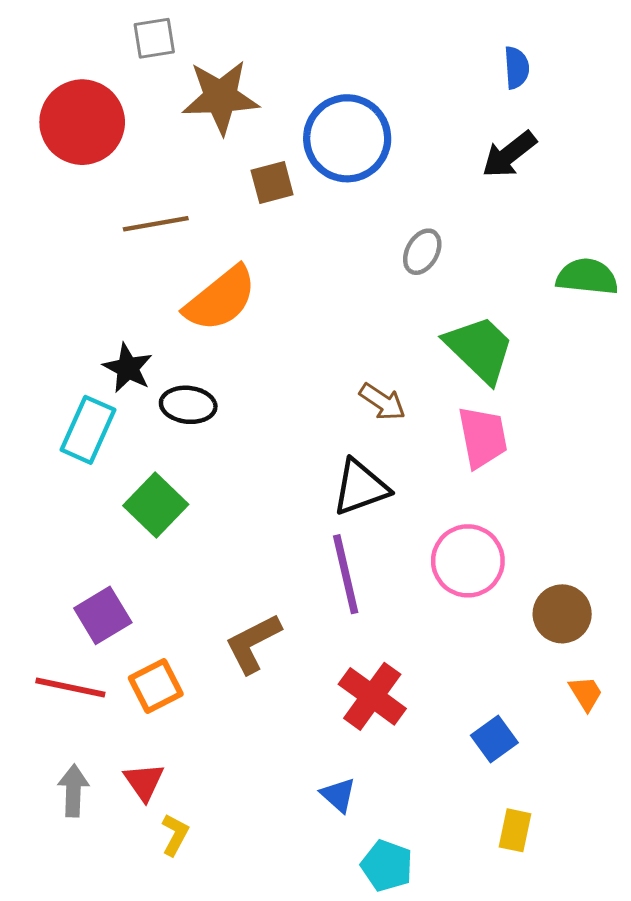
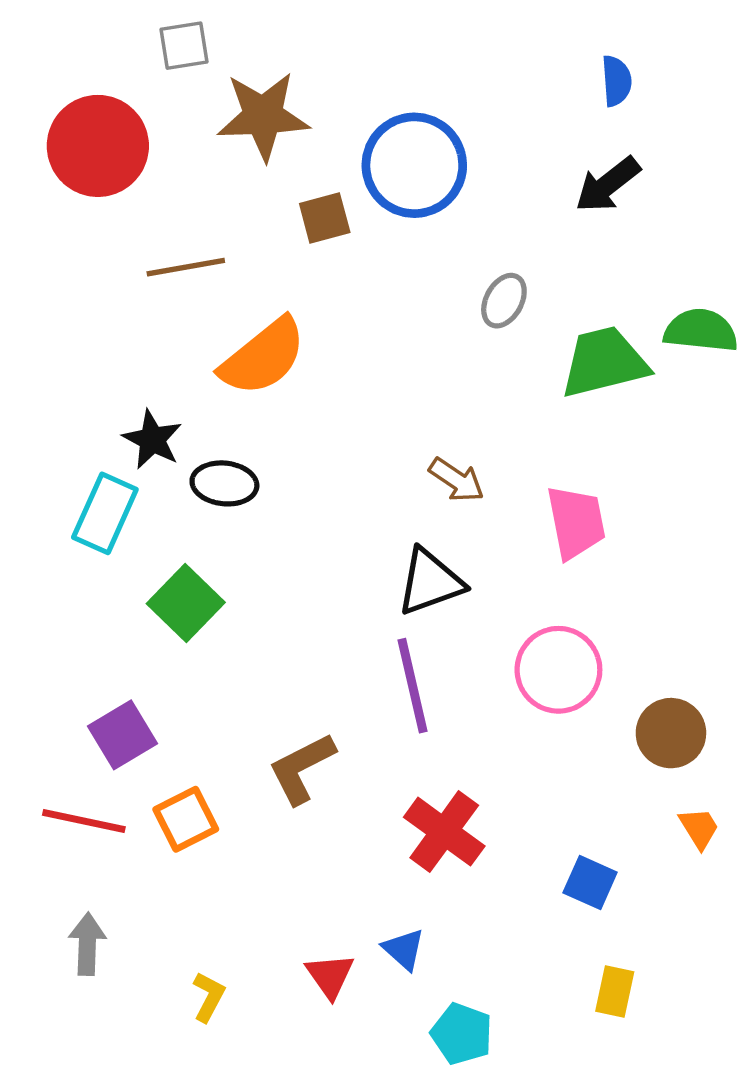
green trapezoid: (480, 349) -> (604, 362), moved, turned -58
blue square: (494, 739) -> (590, 883), turned -30
red triangle: (144, 782) -> (330, 976), moved

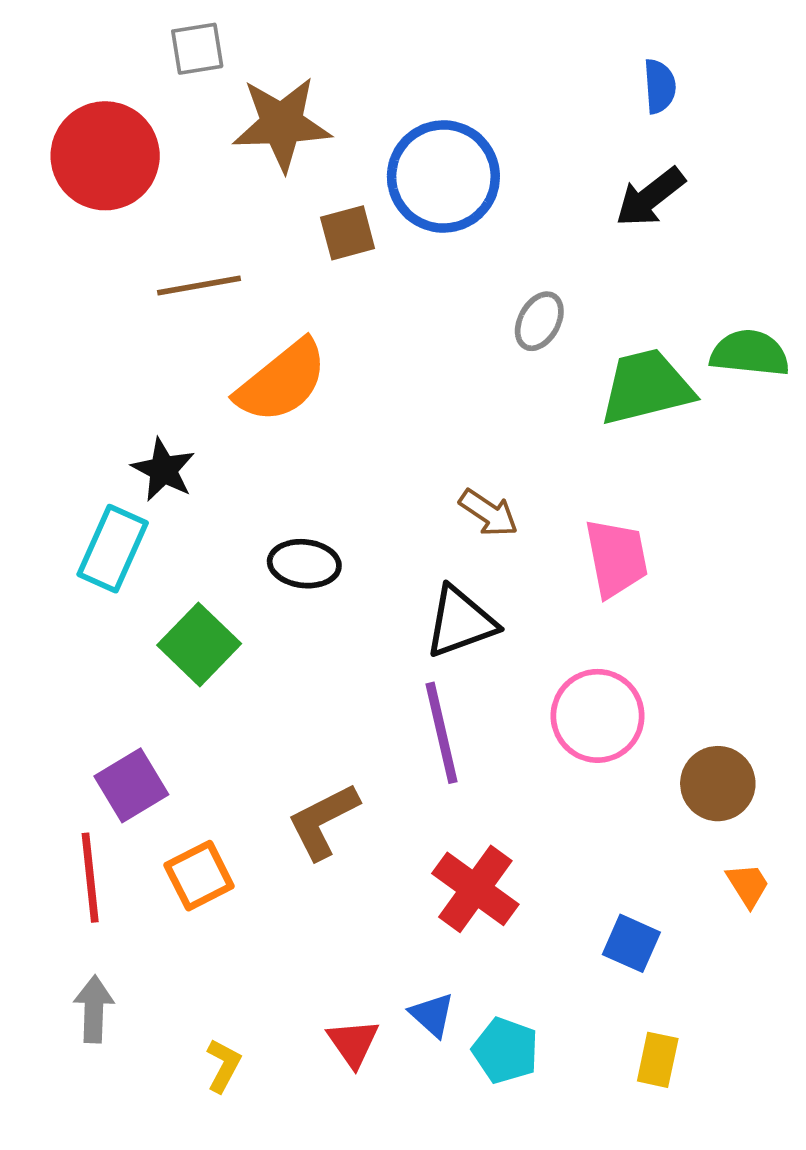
black ellipse: (224, 483) -> (304, 564), moved
red line: (84, 821) -> (90, 878), turned 72
cyan pentagon: (462, 1034) -> (505, 1050), moved

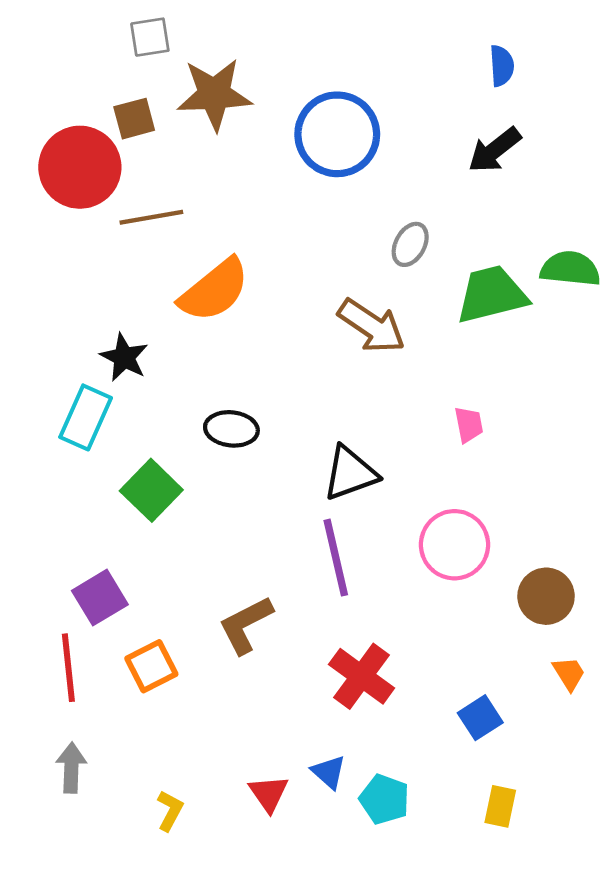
red circle: (105, 156) -> (80, 167), moved
brown square: (348, 233) -> (134, 119), moved
brown arrow: (489, 513) -> (372, 326), moved, size x1.5
pink trapezoid: (616, 558) -> (469, 425), size x0.6
blue square: (631, 943) -> (480, 718), turned 33

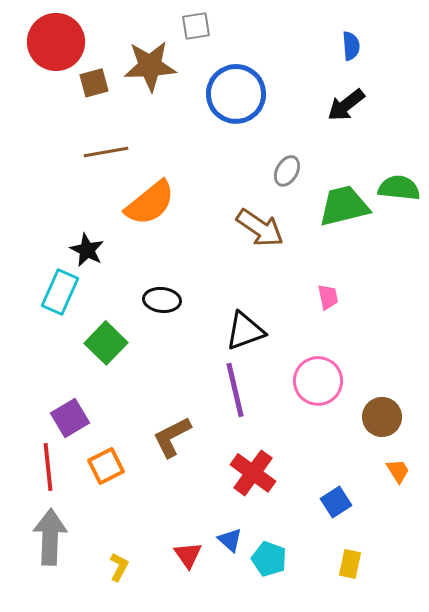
gray square: (150, 37) -> (196, 26), moved
red circle: (80, 167) -> (56, 42), moved
gray arrow: (71, 768) -> (50, 537), size x1.6

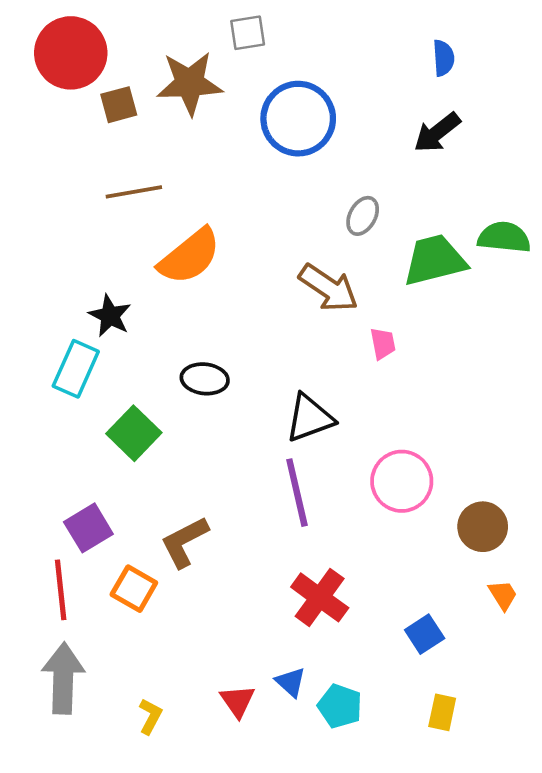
pink trapezoid: (328, 297) -> (383, 344), moved
brown L-shape: (172, 437) -> (184, 542), moved
orange square: (106, 466) -> (134, 589), turned -33

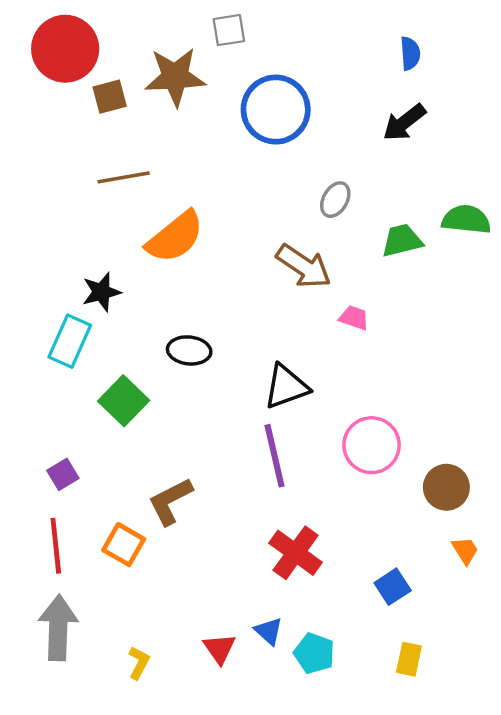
green trapezoid: (435, 260) -> (402, 241), size x0.7
black star: (110, 316) -> (101, 292), turned 30
pink trapezoid: (383, 344) -> (354, 318), turned -60
purple square: (88, 528) -> (63, 474), moved, size x0.7

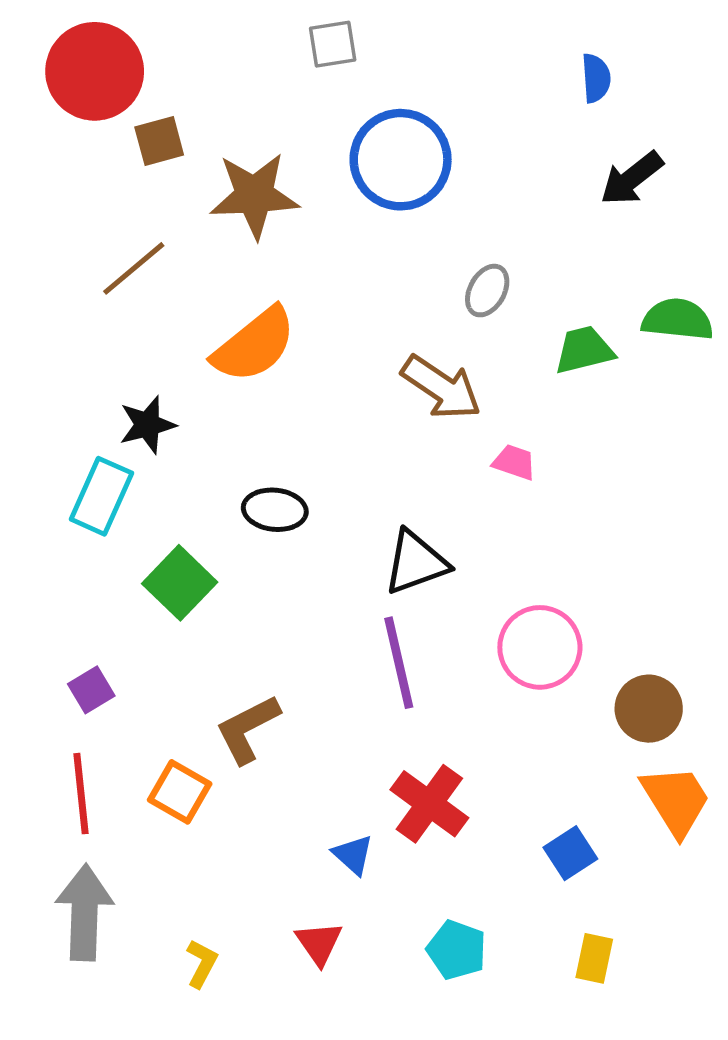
brown star: (175, 77) -> (254, 195), moved
black arrow: (404, 122) -> (632, 178), moved
brown line: (124, 177) -> (134, 268), moved, turned -30
orange trapezoid: (465, 550) -> (676, 800), size x1.8
blue triangle: (269, 631) -> (353, 855), moved

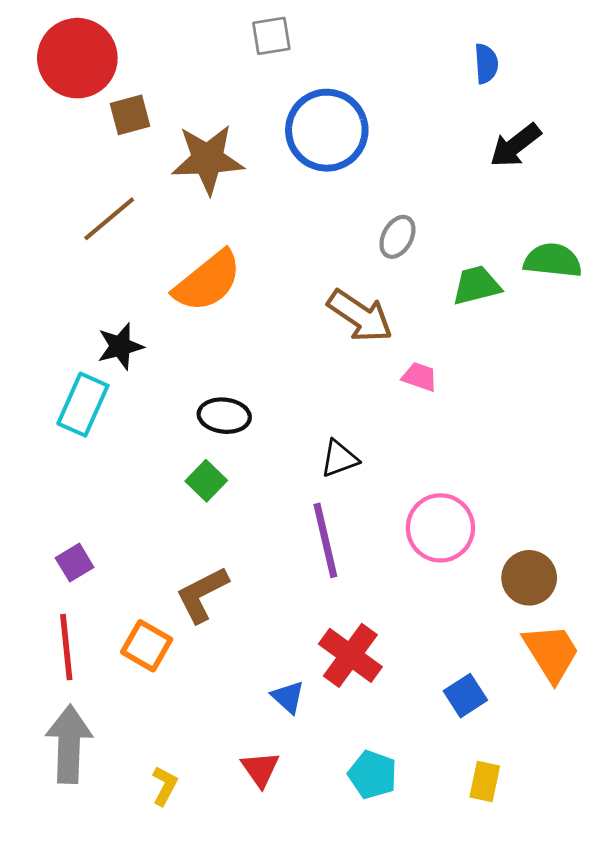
black triangle: (416, 562) -> (339, 459), size x0.7
green square: (180, 583) -> (206, 481), moved, size x0.7

